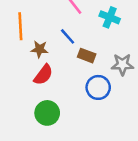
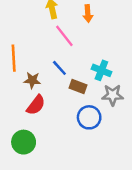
cyan cross: (110, 17) -> (101, 70), moved
green circle: (47, 113) -> (24, 142), moved

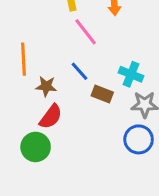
blue circle: (89, 117) -> (139, 139), moved
green circle: (24, 142) -> (36, 147), moved

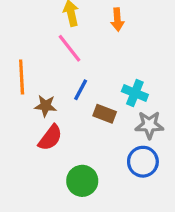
pink line: (86, 32) -> (69, 48), moved
blue line: (79, 71) -> (81, 90), turned 70
green circle: (36, 147) -> (82, 181), moved

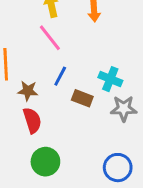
red semicircle: (50, 138) -> (32, 120), turned -55
blue circle: (143, 162) -> (118, 168), moved
green circle: (82, 181) -> (45, 162), moved

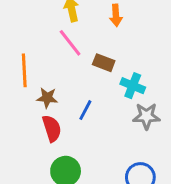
blue line: (60, 76) -> (85, 110), moved
brown rectangle: (82, 98) -> (104, 63), moved

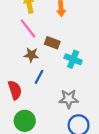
brown star: (47, 98) -> (31, 55), moved
gray star: (146, 116) -> (69, 99), moved

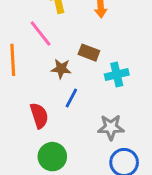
pink line: (28, 28) -> (41, 34), moved
cyan cross: (73, 59) -> (117, 75), turned -35

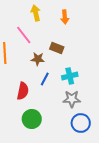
cyan cross: (117, 75) -> (70, 76), moved
red semicircle: (39, 116) -> (23, 91), turned 30

